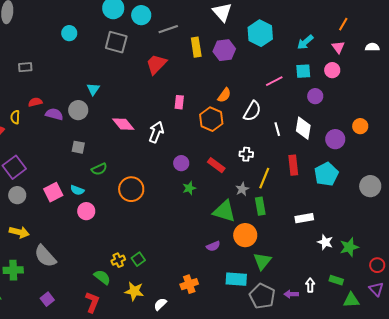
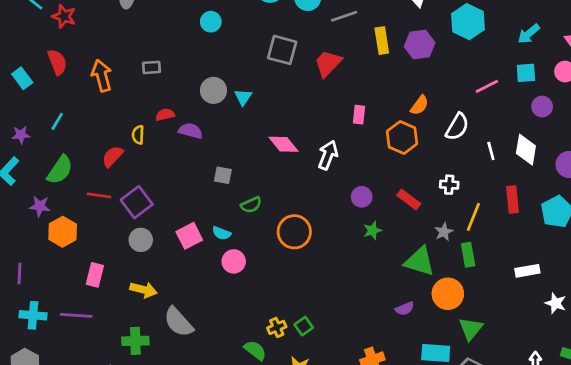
gray square: (116, 42) -> (282, 50), moved
gray circle: (78, 110) -> (213, 90), moved

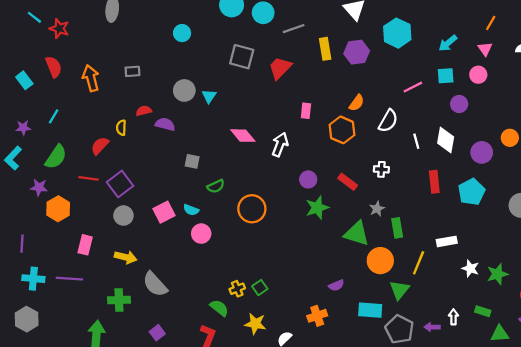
yellow line: (473, 217) -> (419, 263), moved
green star: (372, 230) -> (317, 208), size x1.5
purple semicircle: (405, 309) -> (336, 285), moved

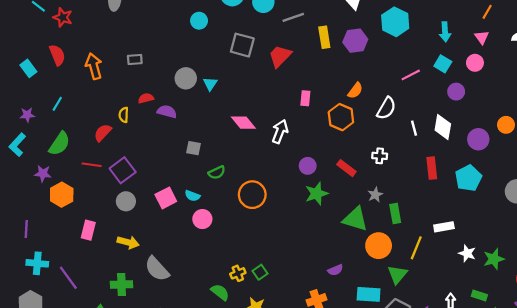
cyan circle: (182, 33) -> (199, 21), moved
cyan arrow: (448, 43) -> (445, 32), turned -54
cyan square: (446, 76) -> (443, 64), turned 35
purple line: (69, 279) -> (68, 278), moved, turned 50

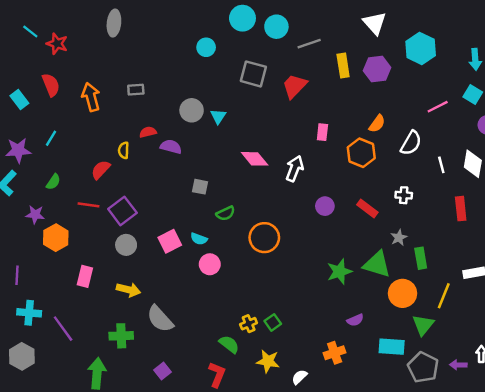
purple star: (27, 115) -> (18, 150), size x1.5
green semicircle: (59, 144) -> (53, 182), size x0.6
green star: (317, 194) -> (339, 272), moved

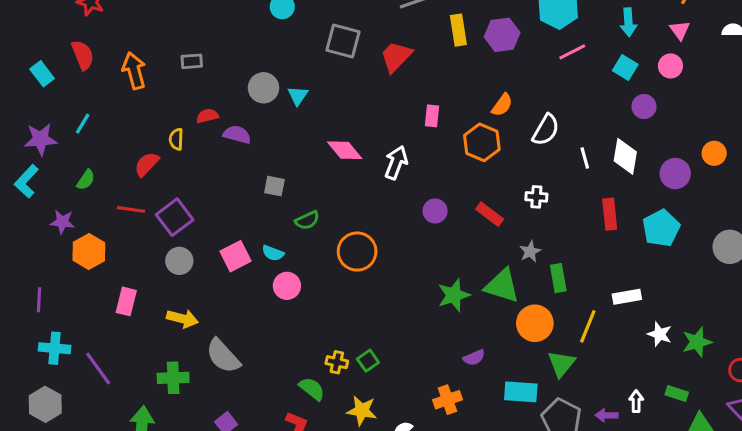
pink line: (438, 107) -> (572, 52), moved
yellow cross: (249, 324) -> (337, 362), turned 35

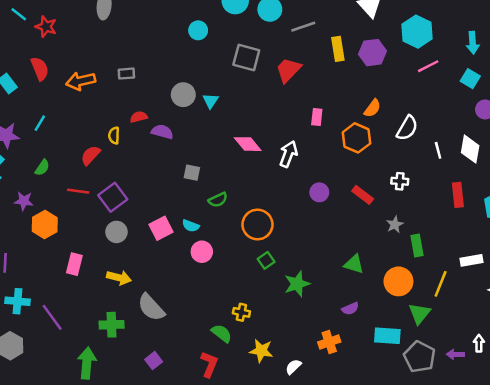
orange arrow: (134, 71) -> (81, 81), turned -88
green triangle: (502, 286) -> (354, 264), moved, size x0.7
green star: (454, 295) -> (297, 284), moved
green square: (368, 361) -> (266, 260), moved

